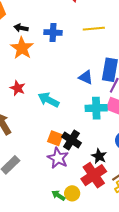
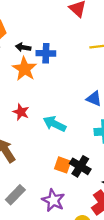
blue cross: (53, 32) -> (46, 53), moved
purple star: (58, 158) -> (53, 200), moved

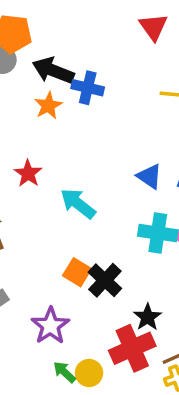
black arrow: (23, 47) -> (53, 71), size x1.6
orange star: (25, 69) -> (48, 106), size x0.7

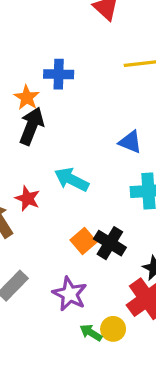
black arrow: (53, 71) -> (32, 126), moved, turned 102
red star: (28, 173) -> (27, 198), moved
orange square: (77, 272) -> (84, 241), turned 30

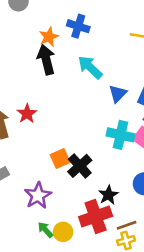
black arrow: (32, 126) -> (46, 60), turned -52
blue triangle: (130, 142) -> (118, 94), turned 36
cyan arrow: (72, 180) -> (90, 67), moved

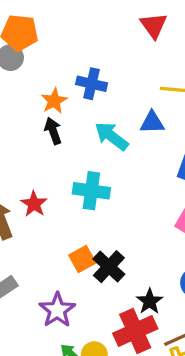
black arrow: (46, 60) -> (53, 131), size x0.7
blue triangle: (118, 94) -> (152, 122), moved, turned 48
cyan cross: (121, 135) -> (91, 191), moved

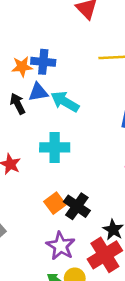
orange star: (54, 101) -> (22, 67), moved, turned 30
blue triangle: (152, 122) -> (38, 92), moved
purple star: (57, 310) -> (61, 246), moved

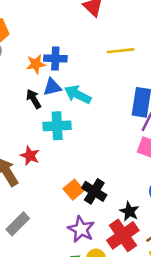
cyan cross: (55, 147) -> (57, 126), moved

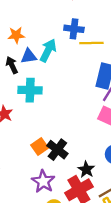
yellow line: (120, 51) -> (91, 43), moved
blue cross: (55, 58) -> (74, 29), moved
cyan arrow: (78, 94) -> (48, 50), moved, turned 85

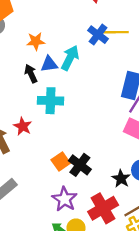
blue cross: (74, 29) -> (98, 35), turned 30
yellow line: (91, 43) -> (116, 32), moved
black star: (86, 170) -> (121, 179), moved

